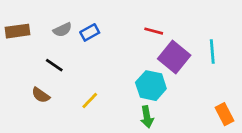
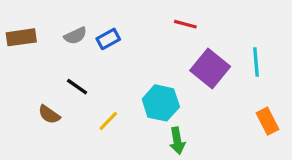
red line: (154, 31) -> (185, 24), moved
black line: (54, 65) -> (77, 87), moved
cyan hexagon: (151, 86) -> (161, 103), moved
orange rectangle: (224, 114) -> (267, 121), moved

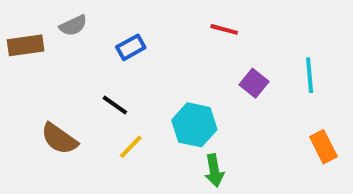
gray semicircle: (75, 36) -> (73, 26), moved
purple square: (210, 69) -> (254, 83), size x0.6
black line: (77, 87) -> (115, 105), moved
brown semicircle: (49, 114) -> (59, 139), size x1.4

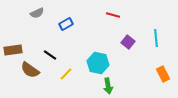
brown rectangle: (26, 45) -> (13, 50), moved
black line: (115, 105) -> (50, 55), moved

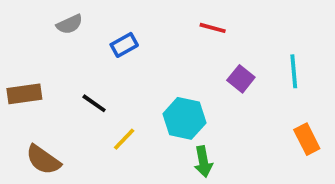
brown semicircle: (30, 70) -> (43, 160), moved

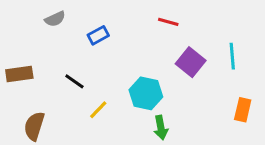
purple square: (241, 79) -> (191, 62), size x1.4
orange rectangle: (307, 139) -> (243, 110), turned 40
brown semicircle: (43, 160) -> (34, 126), turned 72

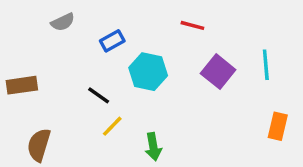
black line: (74, 81) -> (99, 95), moved
cyan hexagon: (146, 93) -> (148, 72), moved
green arrow: (161, 128) -> (153, 147), moved

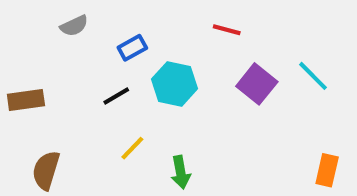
cyan line: (266, 65) -> (313, 76), turned -40
black line: (99, 95) -> (116, 96), moved, turned -65
orange rectangle: (278, 126) -> (327, 170), moved

